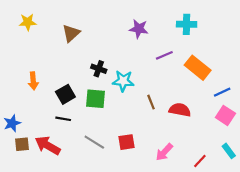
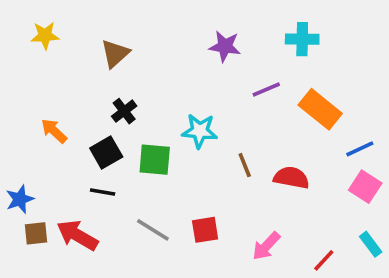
black cross: (99, 69) -> (124, 111), moved, turned 32
orange arrow: (33, 81) -> (54, 131), turned 138

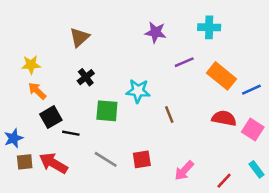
yellow star: (45, 36) -> (31, 65), moved
blue line: (360, 149) -> (251, 90), moved
black square: (106, 152) -> (51, 117), moved
red semicircle: (291, 178) -> (224, 118), moved

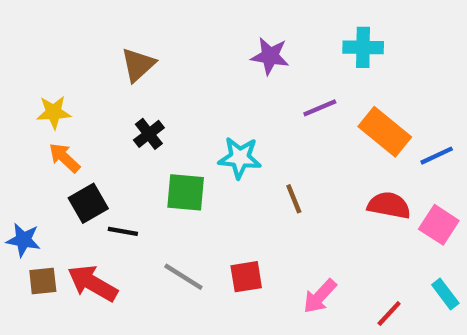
blue star: (14, 138) -> (23, 240), turned 30

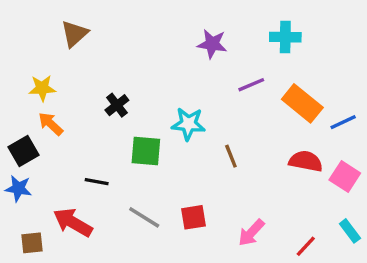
brown triangle: (138, 65) -> (74, 34), moved
black square: (88, 203) -> (23, 151), moved
brown square: (43, 281) -> (32, 243), moved

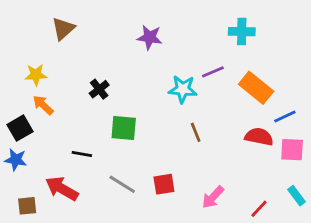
purple star: (212, 44) -> (150, 37), moved
blue line: (343, 122) -> (285, 117), moved
cyan star: (188, 124) -> (183, 89), moved
pink square: (345, 177) -> (292, 150), turned -30

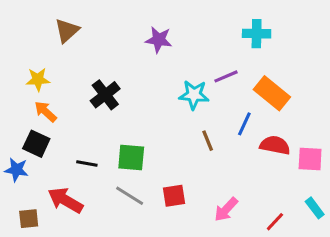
black cross: (99, 89) -> (105, 95), size x1.4
blue line: (285, 117) -> (244, 124), moved, turned -40
black square: (20, 128) -> (36, 144), moved, turned -35
green square: (124, 128) -> (131, 157), moved

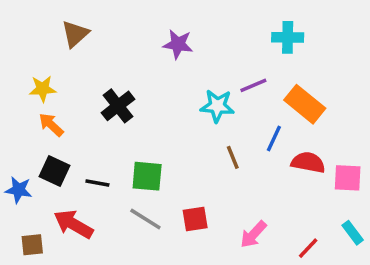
black square: (36, 144) -> (55, 171), moved

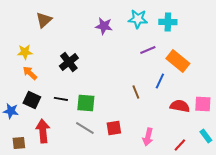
cyan star: (217, 106) -> (138, 19), moved
red semicircle: (308, 162) -> (180, 106), moved
black line: (97, 183) -> (61, 99), moved
red arrow: (73, 224) -> (43, 131), turned 55
pink arrow: (253, 234) -> (148, 137), turned -30

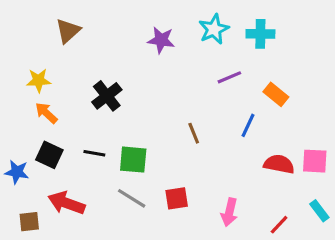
cyan star: (138, 19) -> (214, 29), turned -30
orange rectangle: (178, 61) -> (276, 94), size x0.7
brown line: (136, 92) -> (194, 133), moved
red arrow: (43, 131) -> (66, 203), turned -65

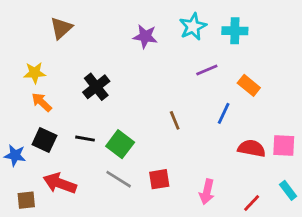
green square: (133, 160) -> (120, 144), turned 32

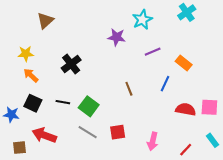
cyan cross: (235, 31) -> (187, 12), moved, turned -36
purple star: (145, 36) -> (117, 37), moved

